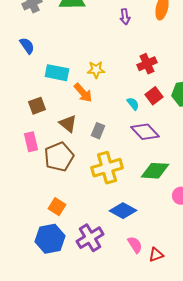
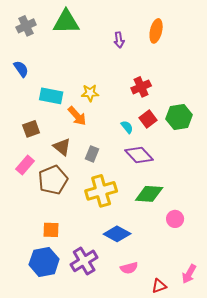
pink rectangle: (31, 142) -> (25, 165), turned 54
orange square: (57, 207) -> (51, 230), turned -30
pink semicircle: (135, 245) -> (129, 268), turned 108
red triangle: (156, 255) -> (159, 286), moved

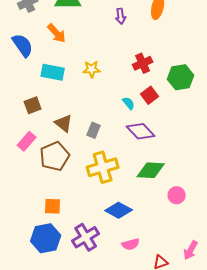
blue semicircle: (21, 69) -> (23, 45), size x1.4
orange arrow: (77, 116) -> (57, 33), moved
green hexagon: (179, 117) -> (181, 77), moved

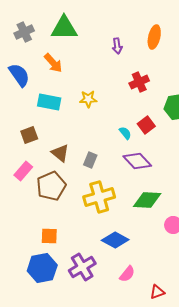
red cross: (143, 63) -> (139, 82), moved
pink semicircle: (131, 244) -> (127, 274), turned -36

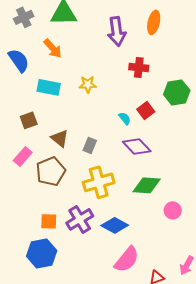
purple arrow: (117, 46) -> (117, 31), size x1.8
red cross: (139, 82) -> (139, 67), turned 30
purple cross: (82, 267) -> (80, 219), moved
pink semicircle: (127, 274) -> (127, 259), size x1.6

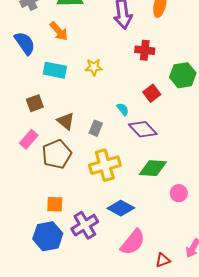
cyan semicircle: (125, 118) -> (123, 109), moved
purple cross: (80, 219) -> (85, 225), moved

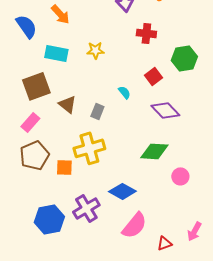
brown square: (35, 103) -> (36, 86), size x1.6
purple diamond: (143, 129) -> (165, 110), moved
brown pentagon: (57, 154) -> (34, 155), moved
yellow cross: (105, 165) -> (89, 148), moved
orange square: (55, 204) -> (64, 167), moved

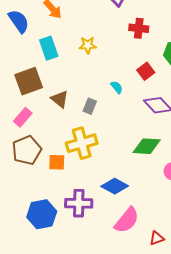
cyan rectangle: (56, 53) -> (49, 48), turned 60
purple cross: (86, 208) -> (79, 203), turned 32

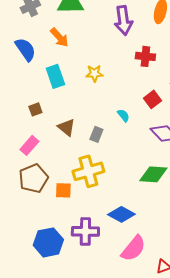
brown square: (29, 81) -> (35, 109), size x0.5

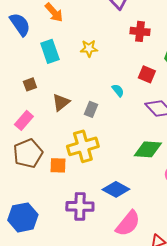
red square: (152, 99) -> (147, 74), turned -30
brown triangle: (66, 127) -> (61, 102), turned 42
blue hexagon: (48, 242) -> (23, 217), moved

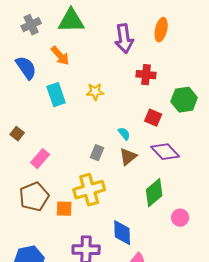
brown square: (30, 84) -> (17, 134), moved, turned -32
brown triangle: (61, 102) -> (128, 157), moved
pink rectangle: (24, 120) -> (40, 159), moved
green diamond: (148, 149) -> (154, 193), turned -44
blue diamond: (116, 189) -> (122, 233), turned 60

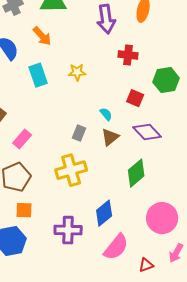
orange square: (64, 209) -> (24, 210), moved
pink circle: (180, 218) -> (162, 218), moved, size x1.8
blue diamond: (122, 233) -> (104, 213), turned 52

